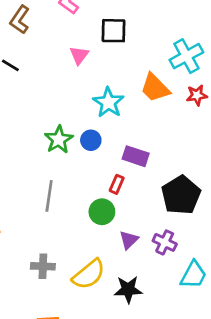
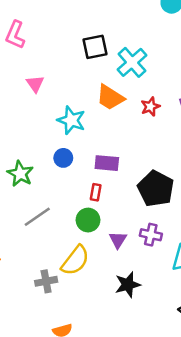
black square: (114, 31) -> (95, 47), moved
red star: (197, 95) -> (150, 107), moved
green star: (59, 140) -> (20, 174), moved
gray line: (49, 196) -> (37, 217), turned 60
yellow semicircle: (89, 274) -> (75, 260), moved

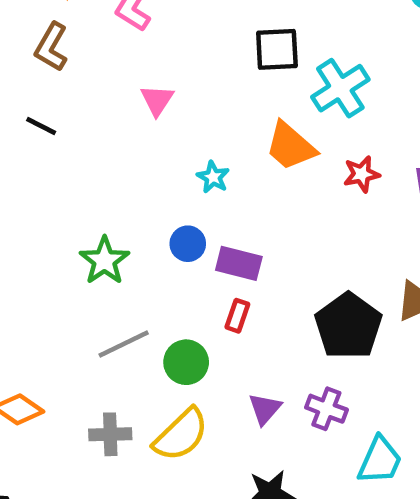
cyan star: (71, 120) -> (213, 177), size x0.6
purple rectangle: (107, 163) -> (239, 263), moved
green circle: (88, 220) -> (186, 362), moved
gray cross: (46, 281) -> (110, 434), moved

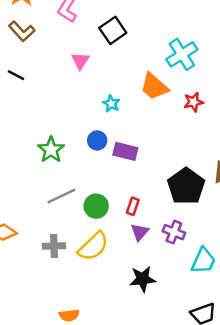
brown L-shape: (51, 47) -> (22, 31), turned -72
black square: (277, 49) -> (113, 30), moved, turned -32
red rectangle: (237, 316) -> (133, 206), moved

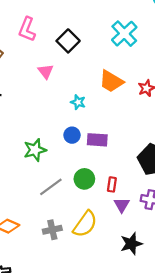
cyan cross: (182, 54) -> (124, 34), moved
green star: (51, 150) -> (35, 150), turned 30
green circle: (96, 206) -> (84, 179), moved

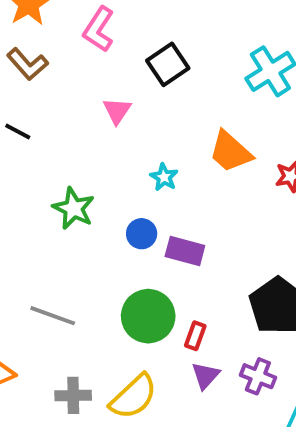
green star: (35, 150) -> (74, 208), moved, turned 30
green circle: (84, 179) -> (148, 316), size x1.4
gray line: (51, 187) -> (53, 316), moved, turned 45

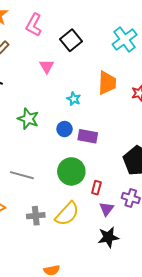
orange trapezoid: (230, 152) -> (107, 83), turned -125
red rectangle: (195, 336) -> (96, 188), moved
purple triangle: (205, 376) -> (106, 209), moved

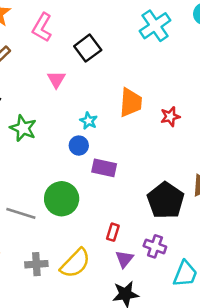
cyan cross: (125, 40) -> (155, 26), moved
green star: (28, 119) -> (23, 128), moved
blue circle: (65, 129) -> (79, 146), moved
green circle: (71, 171) -> (62, 199), moved

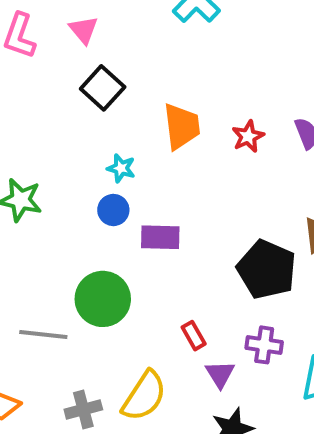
black square: (88, 48) -> (103, 88), moved
pink triangle: (56, 79) -> (83, 30), moved
red rectangle: (113, 232) -> (194, 336), turned -36

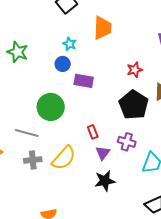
red star: (248, 136) -> (135, 70), moved
gray line: (43, 335) -> (27, 133), moved

